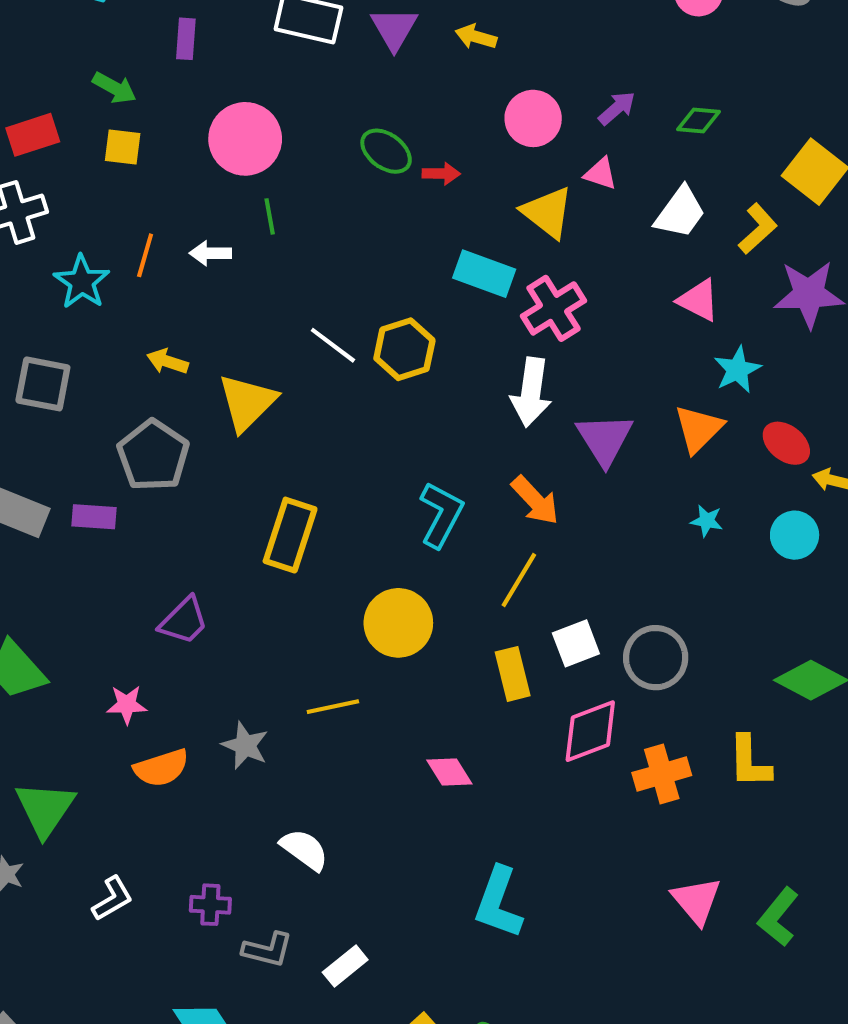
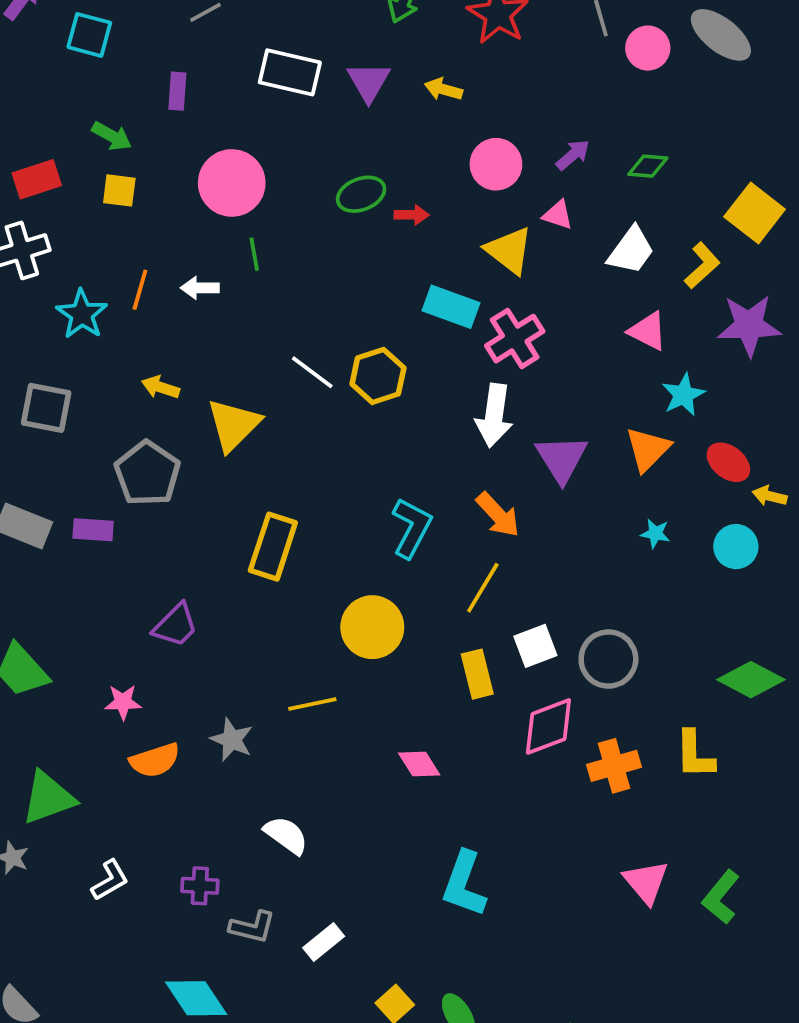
green ellipse: (386, 151) -> (361, 194), turned -57
green triangle: (45, 809) -> (48, 798), turned 36

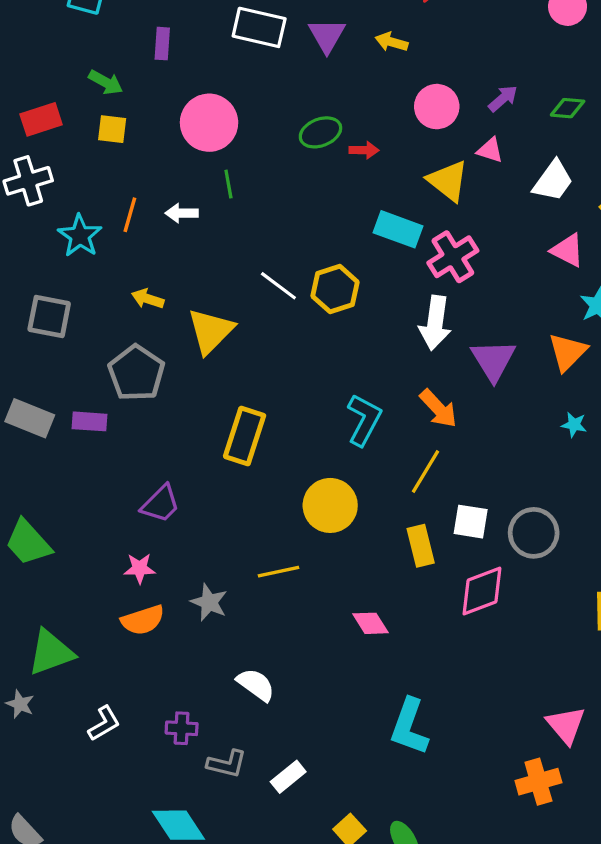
white square: (535, 646) -> (471, 522), turned 30
pink star: (123, 702) -> (140, 568), moved
orange cross: (614, 766) -> (538, 782), moved

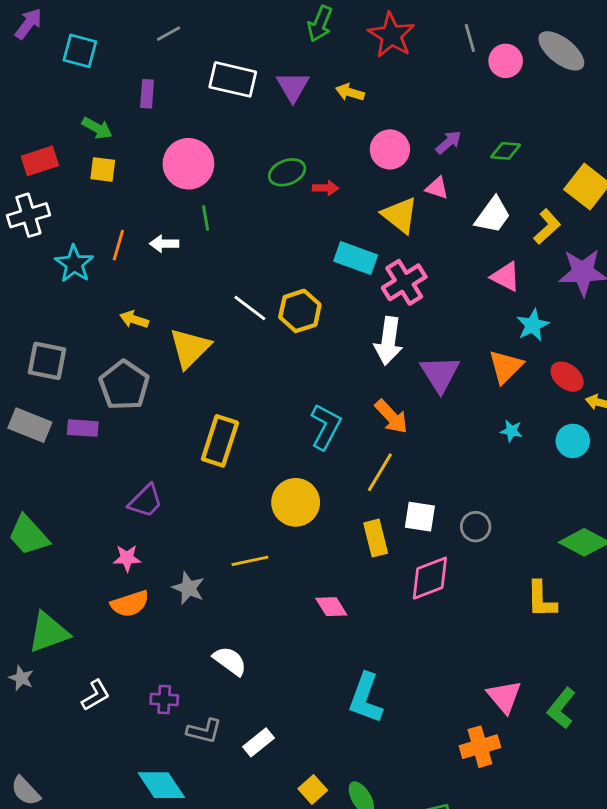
gray square: (49, 316) -> (47, 361), moved
gray circle: (534, 533) -> (476, 527), size x0.7

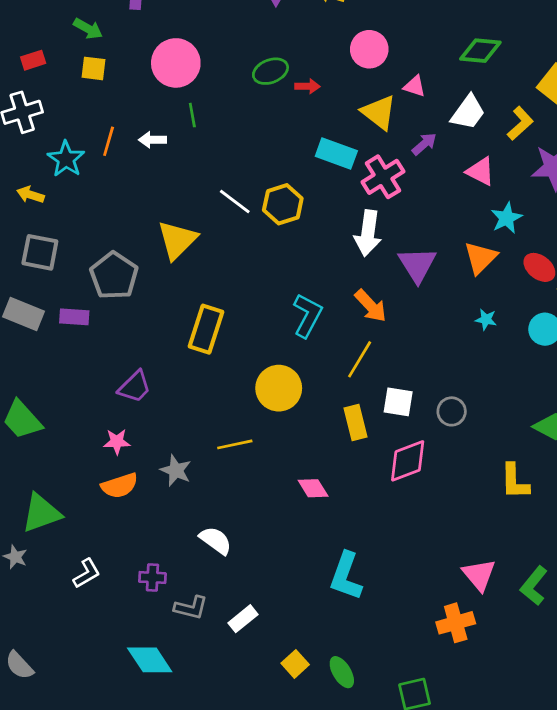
purple arrow: (448, 142) -> (424, 144), moved
green diamond: (506, 151) -> (480, 51), size x1.4
red rectangle: (40, 161) -> (33, 60), size x0.7
yellow arrow: (134, 319) -> (30, 195), moved

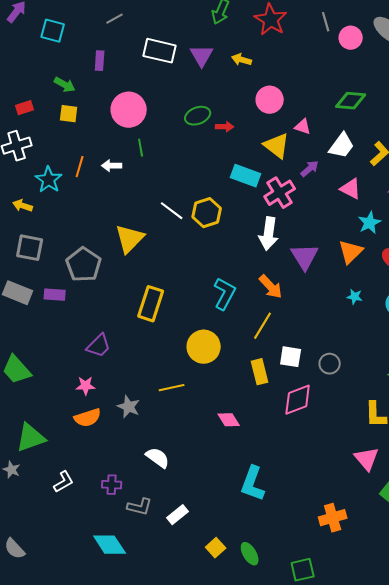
pink triangle: (479, 575) -> (367, 459), moved

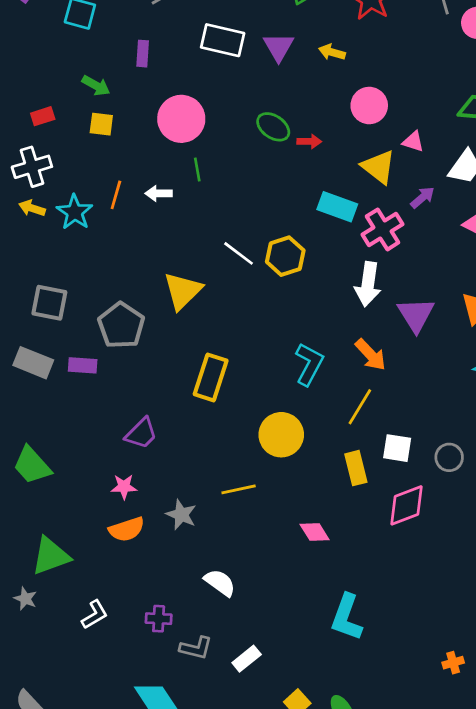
green ellipse: (198, 116) -> (273, 127), turned 55
yellow arrow: (23, 206) -> (32, 208), moved
orange cross: (333, 518) -> (453, 663), size x0.6

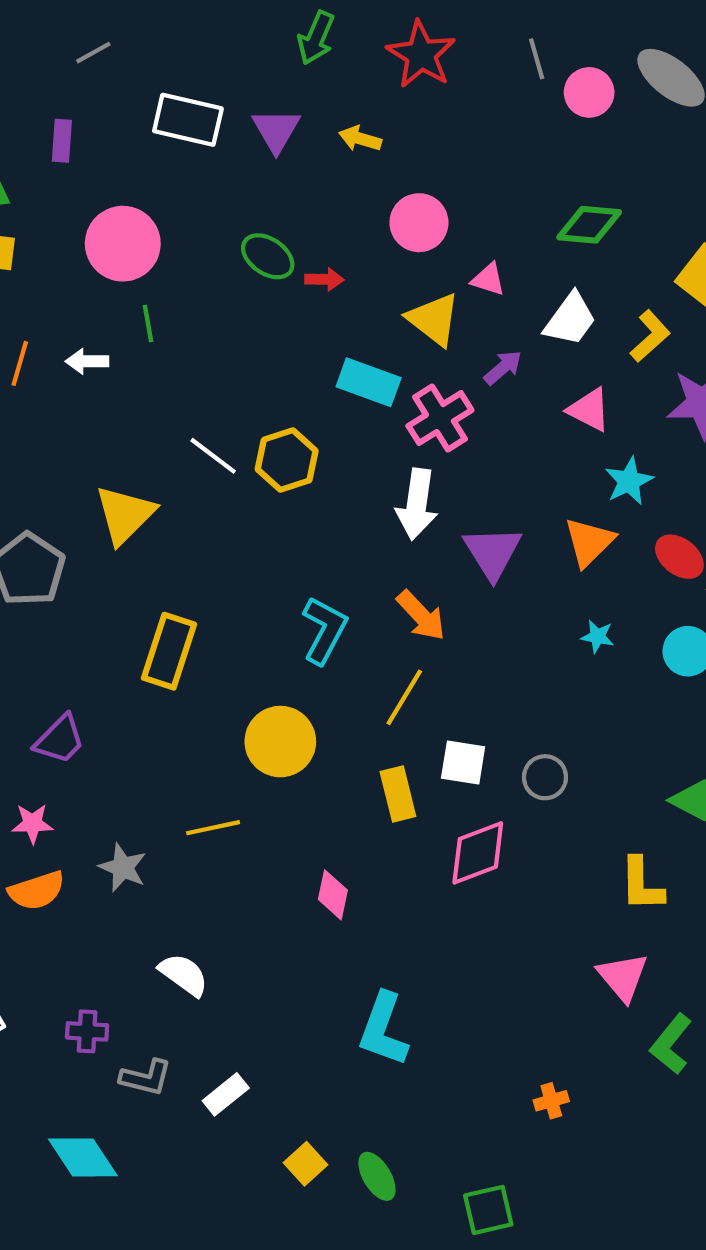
pink diamond: (315, 532) -> (333, 895), turned 44

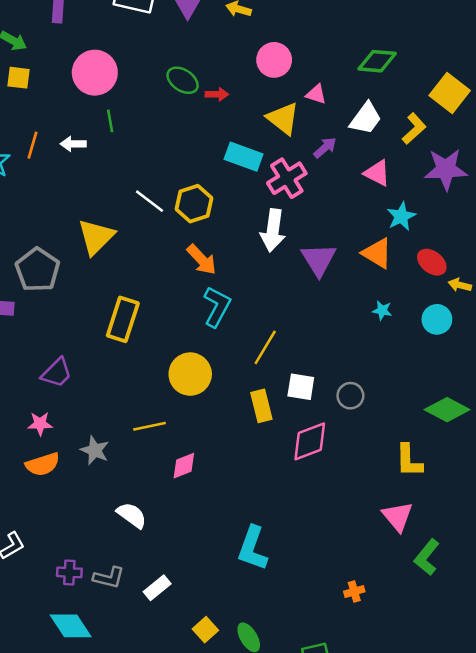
orange triangle: (589, 542) -> (377, 253), turned -44
orange arrow: (421, 615) -> (202, 260), moved
pink diamond: (333, 895) -> (184, 466), moved, turned 56
purple cross: (87, 1031) -> (69, 572), moved

